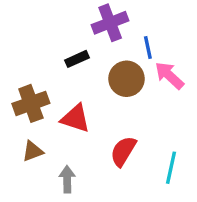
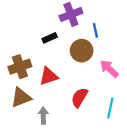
pink arrow: (169, 75) -> (109, 69), moved
red triangle: (75, 118) -> (49, 76), turned -36
brown triangle: (33, 151) -> (21, 97), size x1.5

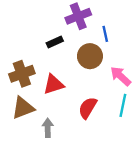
cyan line: (110, 108) -> (123, 105), moved

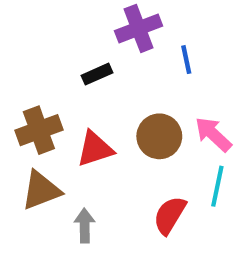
brown circle: (90, 56) -> (159, 136), moved
red semicircle: (88, 108) -> (170, 215), moved

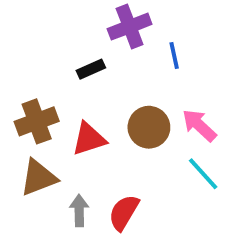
cyan line: (217, 186) -> (203, 174), turned -54
red semicircle: (170, 215) -> (124, 212), moved

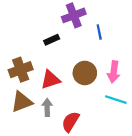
pink arrow: (199, 125) -> (114, 72), turned -125
cyan line: (203, 174) -> (116, 100), turned -30
gray arrow: (79, 210) -> (47, 107), moved

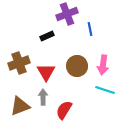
red triangle: (51, 80) -> (46, 72), turned -42
brown triangle: (22, 102) -> (20, 106), moved

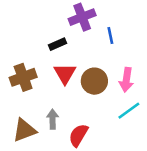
red triangle: (46, 72) -> (65, 74), moved
cyan line: (105, 90) -> (129, 111), turned -54

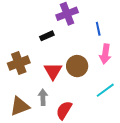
blue line: (110, 36) -> (98, 29), moved
red triangle: (65, 74) -> (53, 71), moved
pink arrow: (126, 80) -> (105, 54), moved

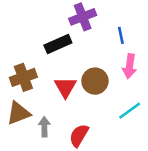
black rectangle: (47, 36) -> (58, 44), size x1.5
gray arrow: (43, 97) -> (44, 127), moved
brown triangle: (20, 106) -> (18, 113), moved

